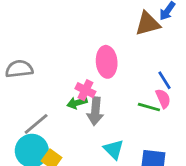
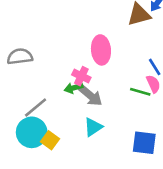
gray arrow: (95, 111) -> (91, 96), turned -55
cyan triangle: (114, 149) -> (93, 127), moved, turned 42

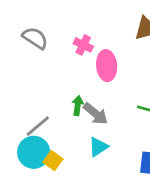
gray semicircle: (20, 56) -> (35, 38), moved, turned 40
pink cross: (81, 76) -> (83, 45), moved
green arrow: (74, 88) -> (78, 105), turned 114

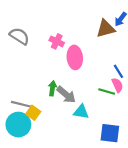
gray line: (38, 126) -> (22, 104), turned 54
cyan triangle: (98, 147) -> (81, 112), moved, turned 42
yellow square: (53, 161) -> (33, 113), moved

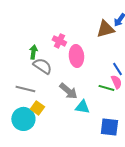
gray semicircle: (19, 36) -> (42, 66), moved
green arrow: (52, 88) -> (33, 52), moved
gray line: (22, 104) -> (25, 89), moved

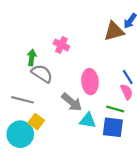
pink ellipse: (76, 56) -> (90, 82), moved
green line: (106, 88) -> (115, 109), moved
blue square: (109, 127) -> (113, 127), moved

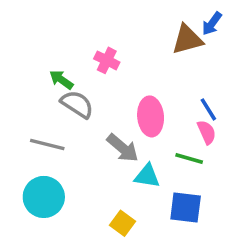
green arrow: (32, 58) -> (61, 80), turned -63
yellow square: (36, 122) -> (123, 223), moved
blue square: (113, 127) -> (186, 207), moved

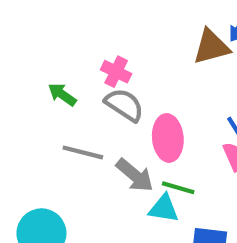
gray semicircle: (77, 104) -> (124, 105), moved
gray line: (47, 144) -> (83, 152), moved
green line: (189, 158) -> (178, 188), moved

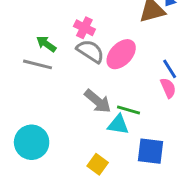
pink ellipse: (168, 138) -> (121, 54), moved, turned 48
gray line: (83, 152) -> (37, 64), moved

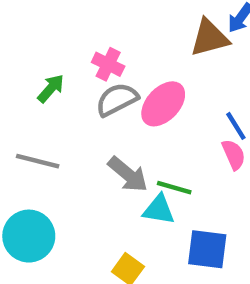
green arrow: (46, 44) -> (51, 88), turned 96
gray semicircle: (90, 51) -> (117, 99), turned -60
gray line: (37, 64) -> (38, 161), moved

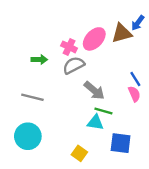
green arrow: (51, 88) -> (39, 60), turned 49
pink ellipse: (163, 104) -> (94, 39), moved
gray arrow: (128, 174) -> (94, 90), moved

